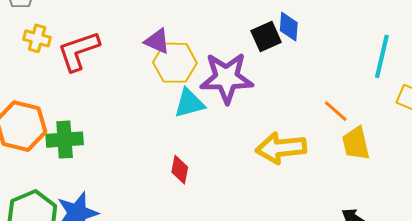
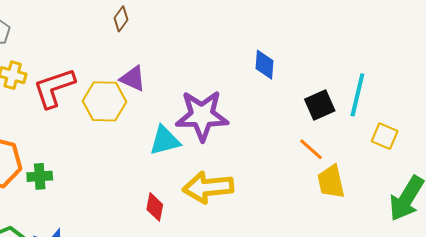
black square: (266, 36) -> (320, 105), moved
yellow hexagon: (175, 63) -> (104, 101), moved
green cross: (65, 140) -> (40, 176), size x0.7
yellow arrow: (281, 148) -> (208, 187), moved

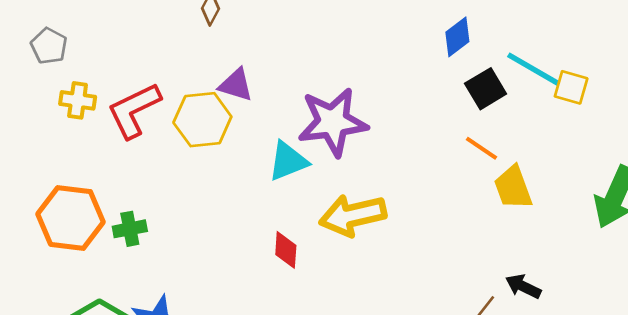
blue diamond: (264, 65) -> (457, 37), moved, turned 56
cyan line: (357, 95) -> (533, 69), turned -66
yellow square: (385, 136) -> (571, 87), moved

